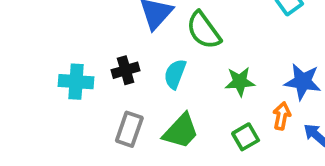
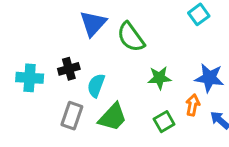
cyan semicircle: (175, 74) -> (96, 85), moved

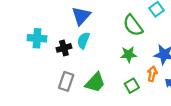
green semicircle: (131, 37) -> (133, 25), moved
cyan cross: (30, 78) -> (37, 38), moved
cyan semicircle: (96, 85) -> (83, 40), moved

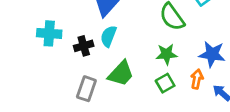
green trapezoid: (95, 82) -> (121, 73), moved
green square: (132, 86) -> (165, 83), moved

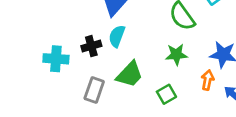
cyan cross: (49, 33) -> (56, 59), moved
green square: (165, 83) -> (166, 94), moved

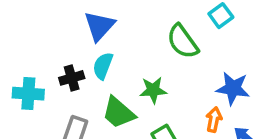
green star: (176, 55) -> (153, 90), moved
green trapezoid: (130, 74) -> (118, 113), turned 88

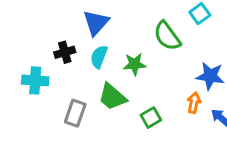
black cross: (72, 78) -> (65, 52), moved
green star: (153, 90) -> (135, 64), moved

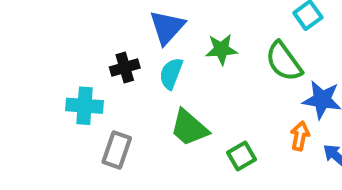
green semicircle: (167, 36) -> (284, 61), moved
green star: (135, 64) -> (221, 49), moved
gray rectangle: (75, 113) -> (117, 150), moved

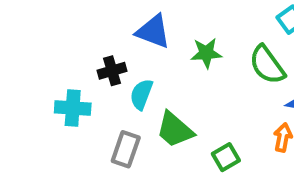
blue triangle: (167, 27) -> (153, 31), turned -51
cyan semicircle: (171, 74) -> (141, 94), moved
gray rectangle: (117, 150) -> (126, 149), moved

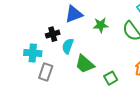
blue triangle: (153, 31) -> (74, 14), turned -42
gray rectangle: (126, 149) -> (46, 72), moved

